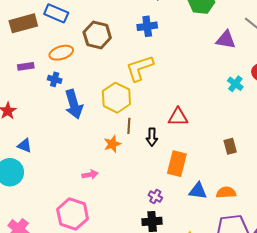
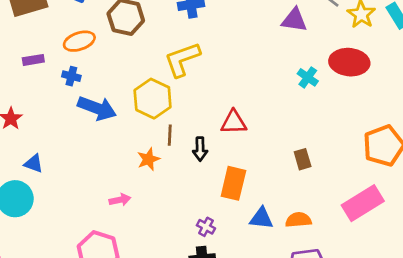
blue arrow: (74, 104) -> (97, 108), turned -52

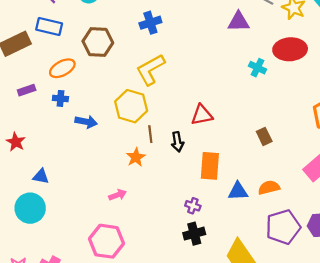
blue arrow: (97, 108) -> (86, 122), size x0.7

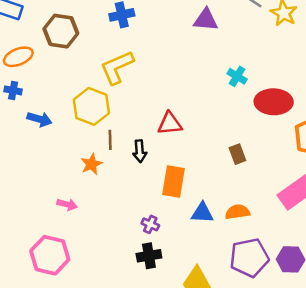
purple triangle: (239, 22) -> (206, 20), moved
red ellipse: (290, 49) -> (274, 102), moved
pink arrow: (118, 195) -> (67, 204), turned 30

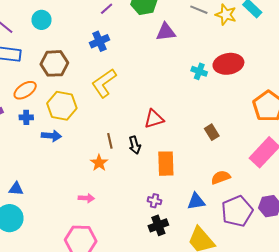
red ellipse: (274, 102) -> (228, 64), moved
yellow hexagon: (91, 106) -> (62, 106), moved
blue triangle: (202, 213) -> (196, 201), moved

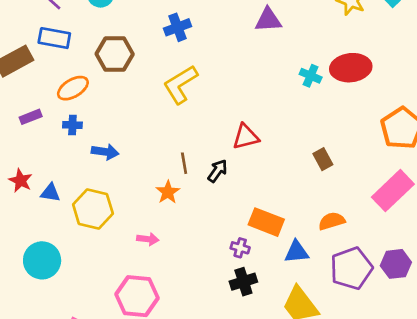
yellow hexagon: (62, 106) -> (93, 209), moved
black arrow: (135, 145) -> (218, 171), turned -132
orange rectangle: (166, 164) -> (266, 222), moved, turned -70
blue triangle: (16, 189) -> (50, 193), moved

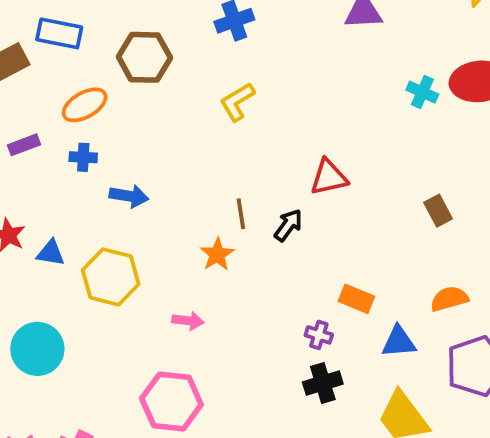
yellow L-shape: (180, 84) -> (237, 102), size x0.7
orange rectangle: (266, 222) -> (356, 299), size x0.7

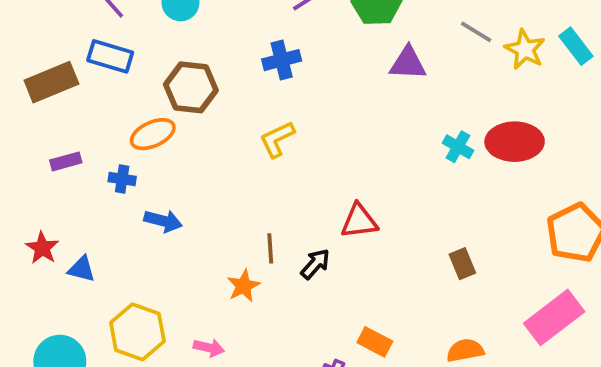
orange ellipse: (85, 105) -> (153, 134), moved
yellow hexagon: (111, 277) -> (137, 332), moved

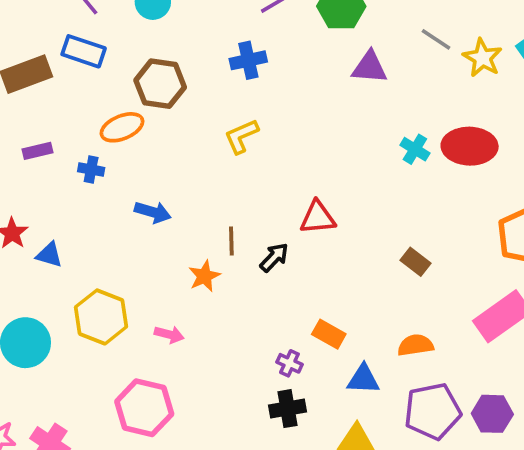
blue arrow: (163, 221) -> (153, 212), moved
brown rectangle: (462, 264) -> (415, 262), turned -32

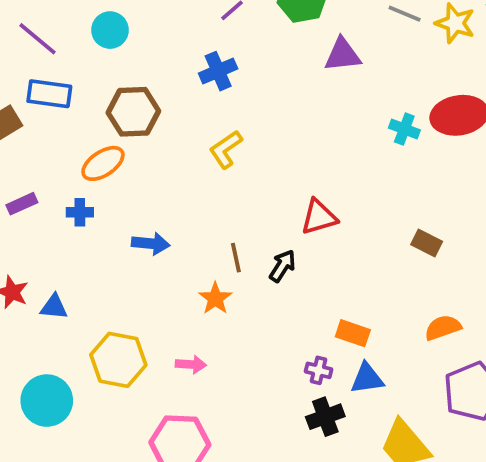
blue triangle: (363, 379) -> (367, 378), moved

